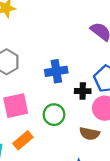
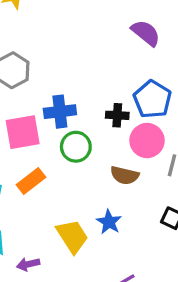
blue cross: (56, 71) -> (60, 112), moved

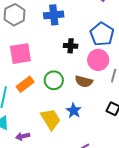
blue cross: (60, 112) -> (54, 15), moved
black cross: (117, 115) -> (71, 46), moved
green circle: (76, 147) -> (54, 80), moved

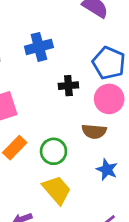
green circle: (54, 80) -> (54, 151), moved
blue star: (74, 111) -> (107, 170), moved

